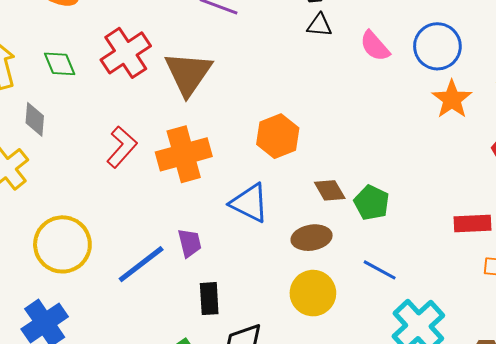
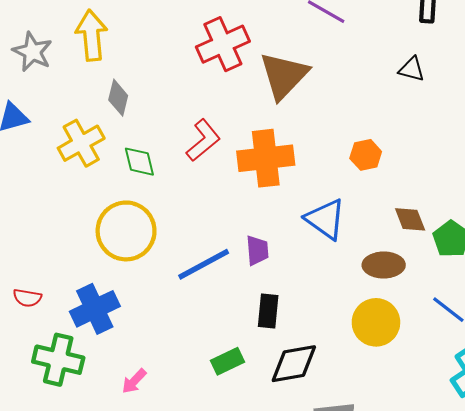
black triangle: (319, 25) -> (412, 69), moved
green diamond: (60, 64) -> (139, 162), moved
orange hexagon: (278, 136) -> (366, 155), size x0.7

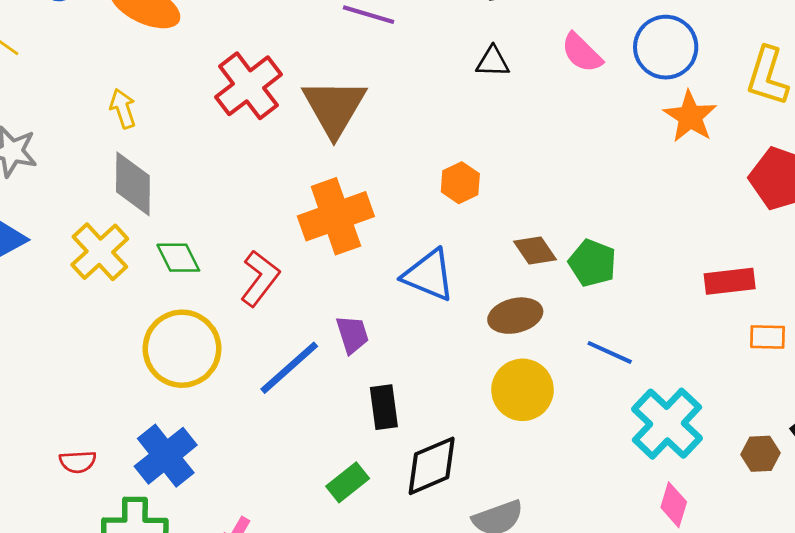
yellow arrow: (92, 35) -> (123, 109), moved, size x0.6
gray diamond: (118, 98) -> (133, 184), size x1.4
red L-shape: (203, 140) -> (260, 278), moved

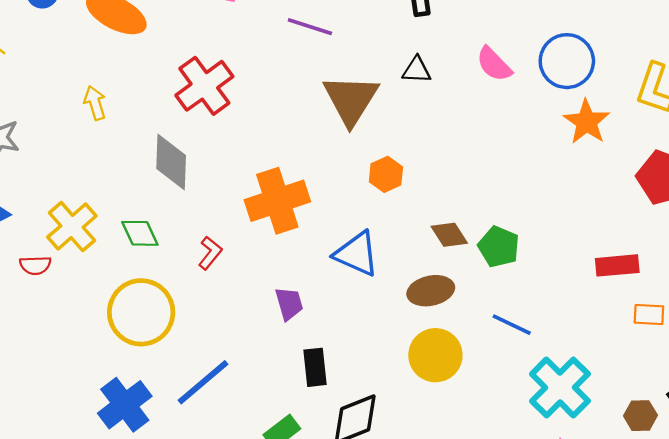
brown triangle: (334, 107) -> (351, 100), moved
gray diamond: (133, 184) -> (171, 162), moved
red L-shape: (260, 278) -> (210, 253), size x0.7
blue line: (289, 368) -> (203, 382), moved
red semicircle: (78, 462) -> (35, 265), moved

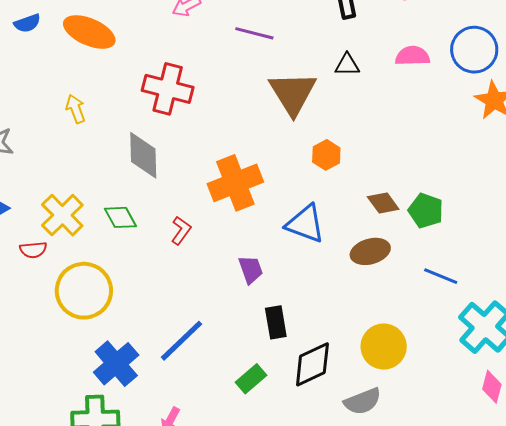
pink semicircle: (494, 64) -> (412, 56), turned 136
red cross: (204, 86) -> (168, 89), turned -36
yellow circle: (141, 312) -> (84, 291), moved
yellow circle: (435, 355) -> (384, 347), moved

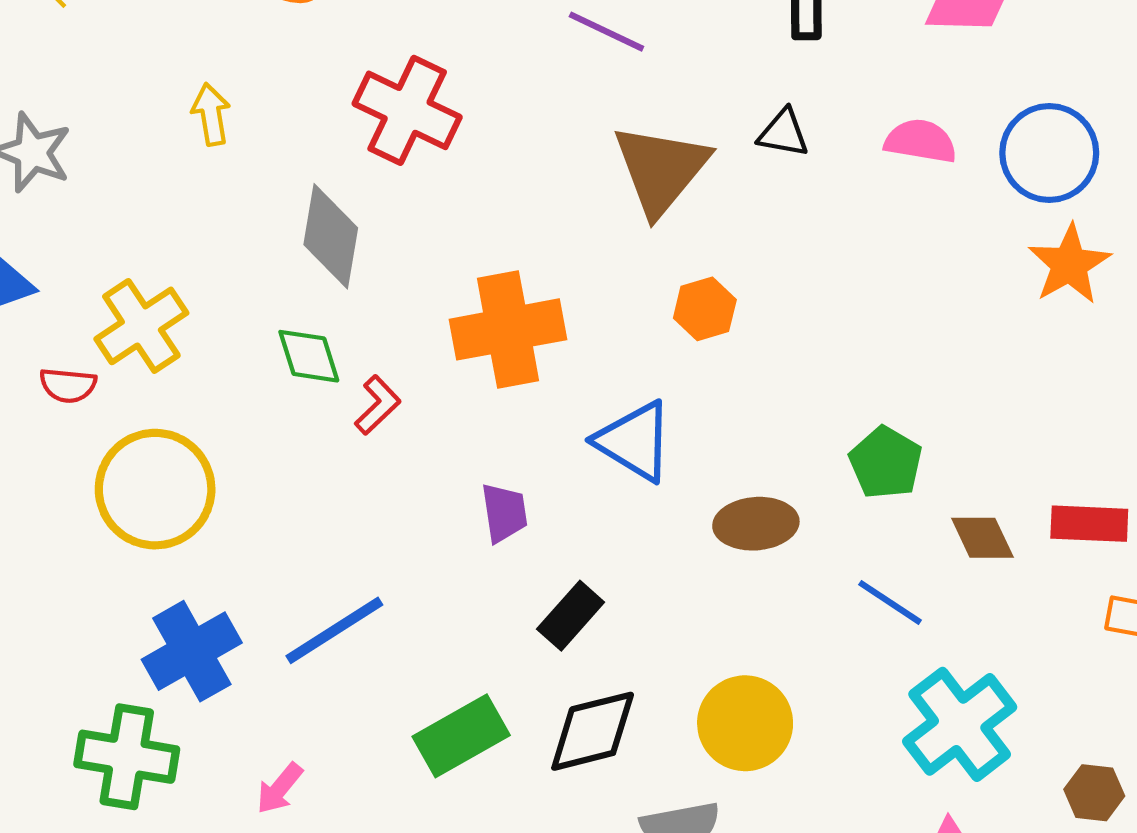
brown diamond: (383, 203) -> (982, 538), moved
green diamond: (120, 217) -> (309, 356), moved
black rectangle: (276, 322) -> (571, 616), moved, turned 40
green rectangle: (251, 379) -> (461, 736), size x1.4

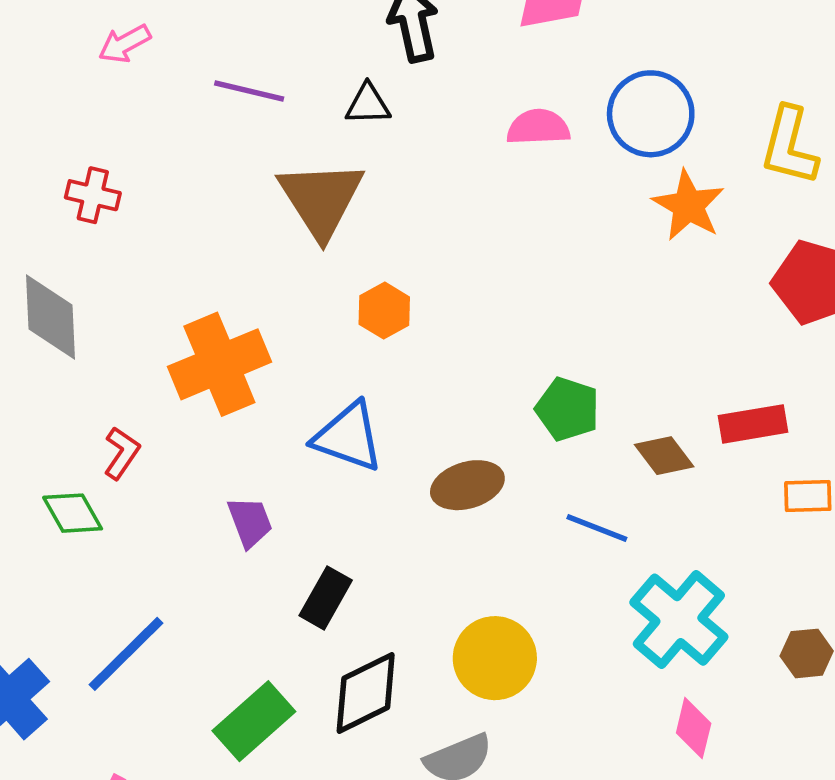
red cross: (407, 110) -> (93, 195), size x0.6
black triangle: (783, 133) -> (368, 104), moved
green diamond: (309, 356) -> (73, 513), moved

